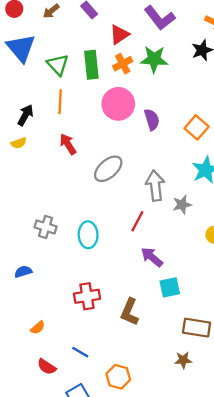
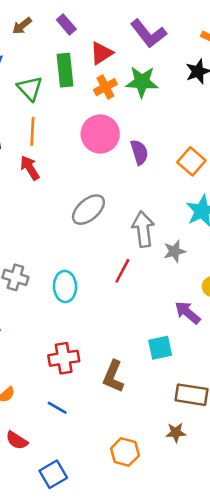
green rectangle: (91, 65) -> (65, 70), moved
red arrow: (68, 144) -> (30, 168), moved
purple arrow: (152, 257) -> (188, 313), moved
blue line: (80, 352) -> (57, 408), moved
orange hexagon: (118, 377) -> (125, 452), moved

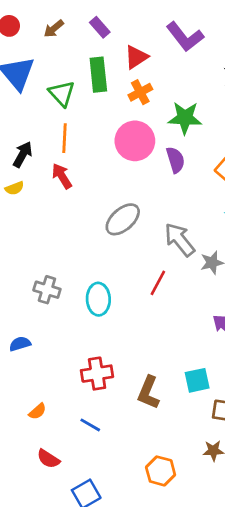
green star: (142, 82) -> (185, 118), moved
gray arrow: (143, 229) -> (180, 240), turned -32
cyan square: (160, 348) -> (197, 380), moved

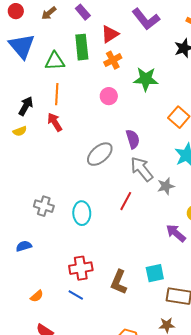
green triangle: (62, 94) -> (55, 61), turned -50
pink circle: (135, 141) -> (109, 96), size x0.6
purple semicircle: (175, 160) -> (133, 139), moved
blue line: (90, 425) -> (76, 295), moved

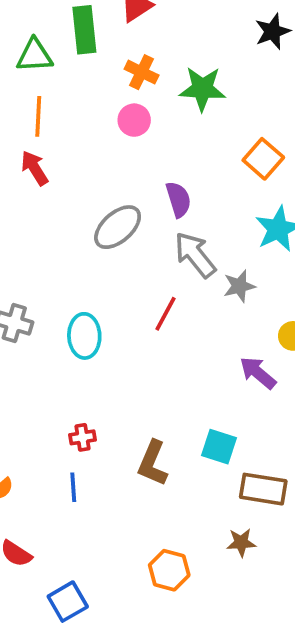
orange cross: (113, 60) -> (142, 72), moved, turned -36
red cross: (81, 268) -> (83, 437), size x0.6
cyan square: (155, 273) -> (219, 447), turned 30
blue line: (76, 295) -> (73, 487), turned 56

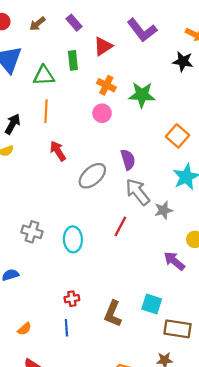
green rectangle: (84, 30) -> (73, 60), size x0.7
black star: (273, 32) -> (183, 61), turned 30
red arrow: (35, 168) -> (58, 151), moved

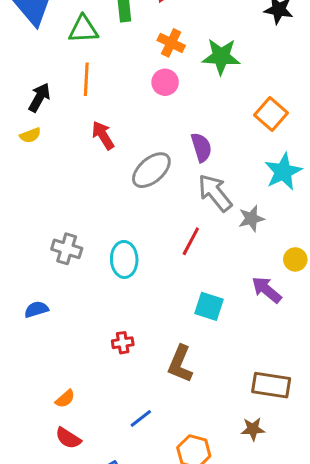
cyan square: (152, 304) -> (209, 306), moved
blue line: (66, 328) -> (141, 418), moved, turned 56
orange semicircle: (24, 329) -> (65, 399), moved

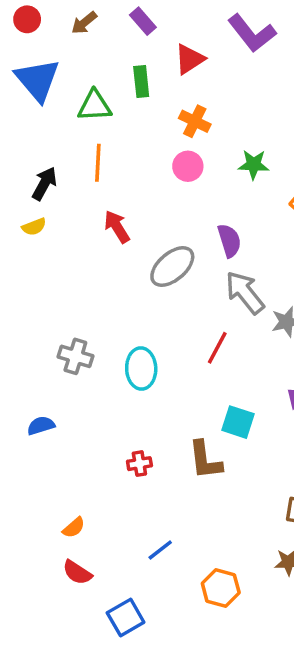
green star: (221, 57) -> (254, 165), moved, size x0.7
brown L-shape: (180, 364) -> (205, 460), moved, turned -30

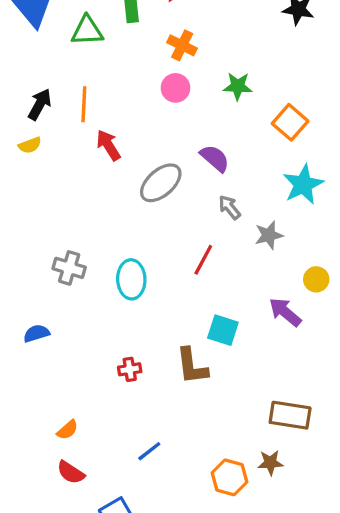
orange line: (98, 163) -> (84, 104), moved
purple semicircle: (229, 241) -> (215, 158), turned -32
gray arrow: (245, 292) -> (229, 207), size x0.6
orange hexagon: (221, 588) -> (229, 477), moved

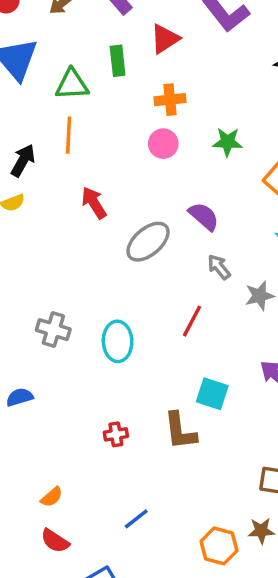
orange cross: (182, 45) -> (170, 100), turned -32
orange line: (84, 104) -> (69, 135), moved

